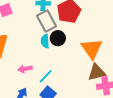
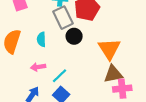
cyan semicircle: (45, 41) -> (41, 39), moved

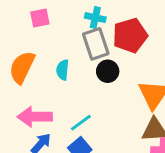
pink arrow: (38, 67) -> (35, 117), moved, size x1.6

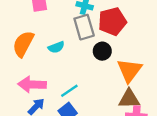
cyan semicircle: (63, 70) -> (56, 47), turned -119
black circle: (108, 71) -> (102, 51), moved

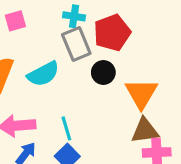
cyan semicircle: (56, 47) -> (43, 74), size x1.5
cyan line: (69, 91) -> (66, 128), turned -66

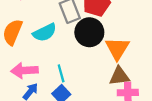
black circle: (103, 72) -> (89, 32), size x1.6

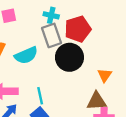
orange triangle: (117, 49) -> (105, 75), moved, size x0.6

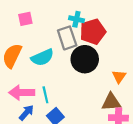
cyan cross: (51, 15) -> (76, 19), moved
cyan line: (40, 96) -> (45, 95), moved

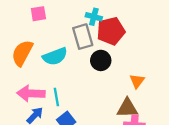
black circle: (85, 59) -> (101, 60), size x0.7

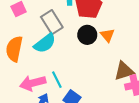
gray rectangle: (83, 37) -> (52, 22), moved
orange triangle: (137, 81) -> (107, 35), moved

